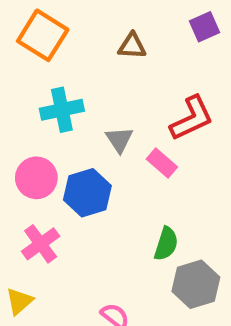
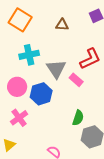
gray triangle: (119, 140) -> (56, 69), size x1.5

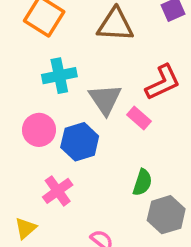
brown triangle: (62, 25) -> (115, 25), size x1.6
pink cross: (19, 118) -> (58, 191), moved

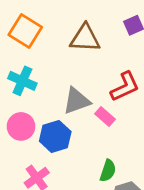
cyan cross: (59, 76) -> (22, 81), moved, turned 36
gray triangle: (105, 99) -> (77, 101), turned 44

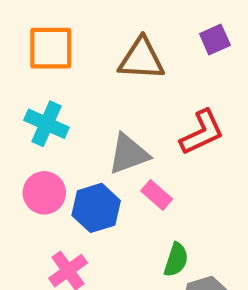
orange square: (25, 31) -> (51, 48), turned -32
pink rectangle: (105, 116) -> (157, 195), moved

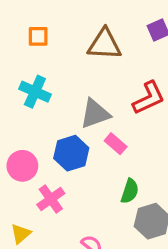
orange square: (51, 48) -> (38, 36), size x0.6
pink circle: (44, 193) -> (22, 166), moved

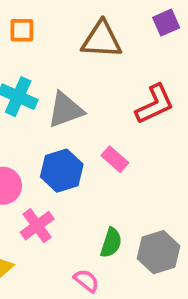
gray triangle: (95, 114) -> (66, 110), moved
green semicircle: (130, 191) -> (111, 243), moved

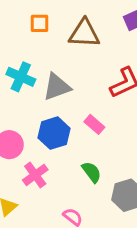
orange square: (22, 30) -> (40, 23), moved
green semicircle: (111, 243) -> (92, 172), moved, turned -55

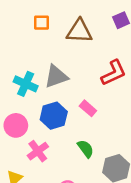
cyan cross: (21, 77) -> (26, 84), moved

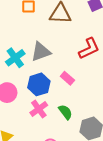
cyan cross: (26, 84) -> (15, 58), turned 30
pink cross: (38, 151) -> (39, 109), moved

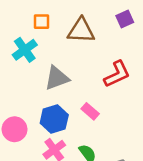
cyan cross: (15, 58) -> (25, 50), moved

